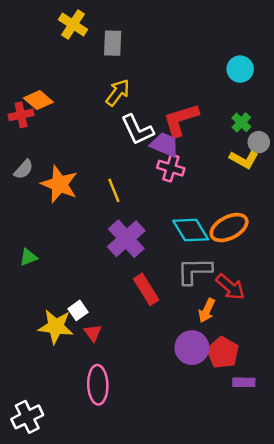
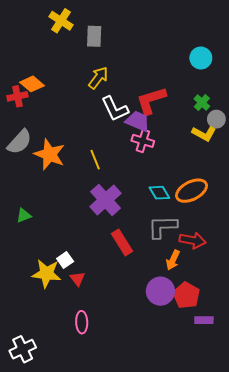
gray semicircle: (24, 169) -> (20, 142), size x1.5
cyan diamond: (191, 230) -> (159, 193), size x0.7
red arrow: (230, 287) -> (193, 240), turned -30
pink ellipse: (98, 385) -> (82, 322), size x0.7

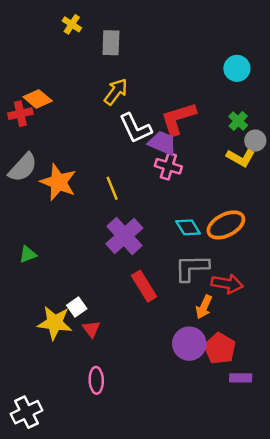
yellow cross: (61, 21) -> (72, 24), size x0.7

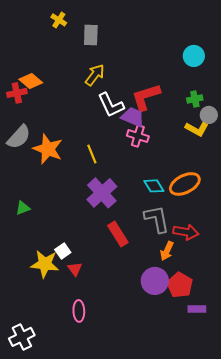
green cross: (238, 121) -> (195, 99), turned 35
gray L-shape: (192, 268) -> (157, 219), turned 80

